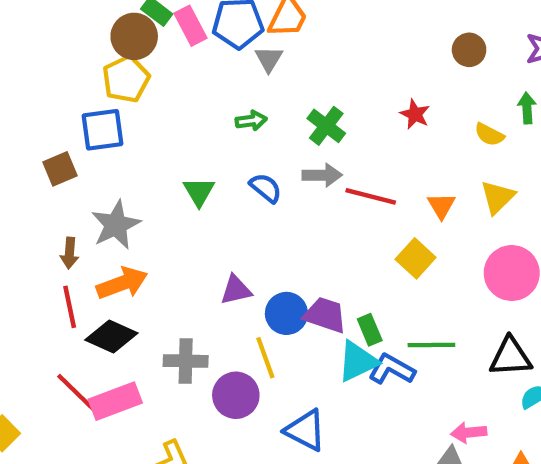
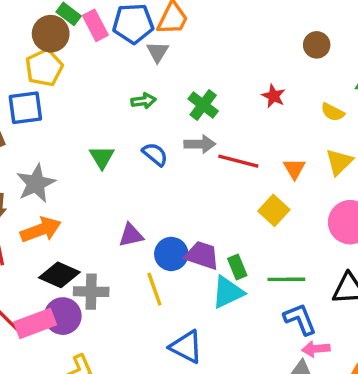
black diamond: (111, 336) -> (59, 275), moved
blue L-shape: (392, 369) -> (300, 319), moved, turned 39
purple circle: (236, 395) -> (63, 316), moved

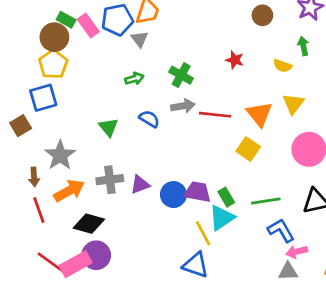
orange triangle: (294, 169) -> (259, 114), size x1.5
yellow line: (154, 289) -> (203, 233), moved
gray cross: (91, 292) -> (110, 180), moved

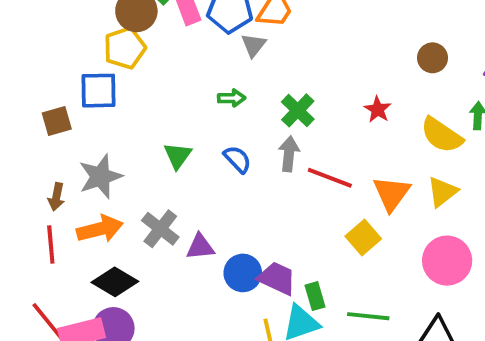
yellow semicircle: (283, 66) -> (442, 135), size x1.6
gray arrow: (183, 106) -> (289, 154), turned -90
gray cross: (110, 180) -> (160, 229), turned 30

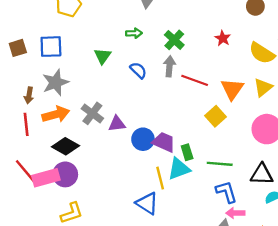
blue square: (98, 91) -> (51, 47), moved
brown square: (57, 121) -> (18, 48), moved
green triangle: (178, 156) -> (103, 56), moved

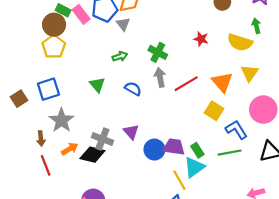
red line: (195, 80) -> (186, 84), turned -35
orange arrow: (56, 114) -> (70, 149), size x0.7
purple triangle: (117, 124) -> (131, 132), moved, turned -49
black diamond: (66, 146) -> (92, 155), moved
blue L-shape: (226, 192) -> (236, 130), moved

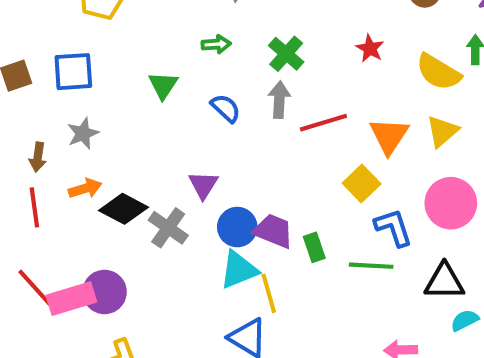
gray star: (61, 120) -> (83, 133), size x0.7
gray cross: (102, 139) -> (168, 228), moved
cyan triangle: (194, 167) -> (239, 270), moved

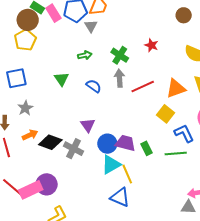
red star: (370, 48) -> (151, 45), moved
orange triangle: (389, 136) -> (176, 89), turned 45

